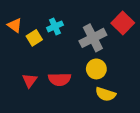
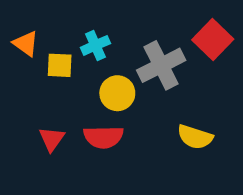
yellow square: (34, 38) -> (60, 65), turned 35
yellow circle: (96, 69) -> (117, 93), moved
yellow semicircle: (106, 94) -> (195, 137), moved

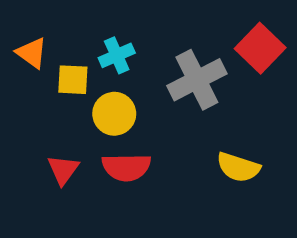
yellow circle: (117, 93) -> (114, 114), moved

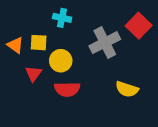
orange triangle: (32, 53) -> (15, 45), moved
cyan cross: (117, 55) -> (62, 18), moved, turned 36
red triangle: (63, 170) -> (33, 74), moved

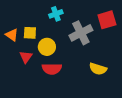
cyan cross: (62, 18) -> (56, 14), moved, turned -32
red square: (139, 26) -> (107, 20), turned 30

